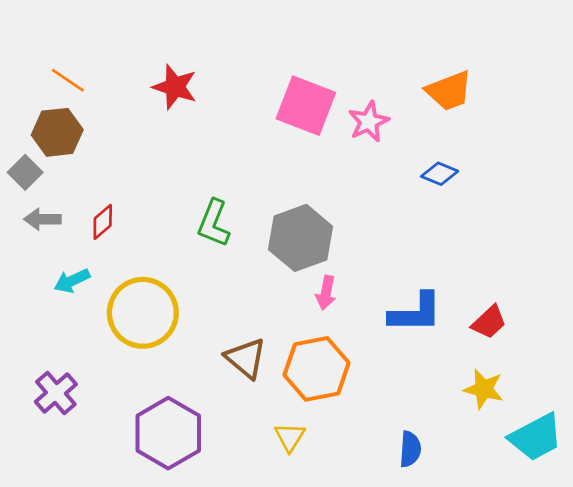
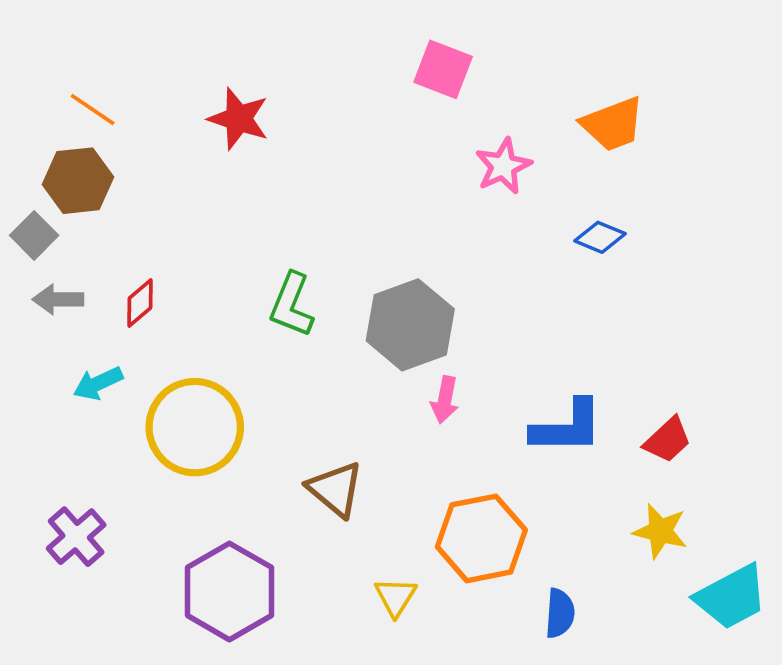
pink square: (306, 106) -> (443, 69), moved, size x0.7
orange hexagon: (317, 369) -> (481, 538), moved

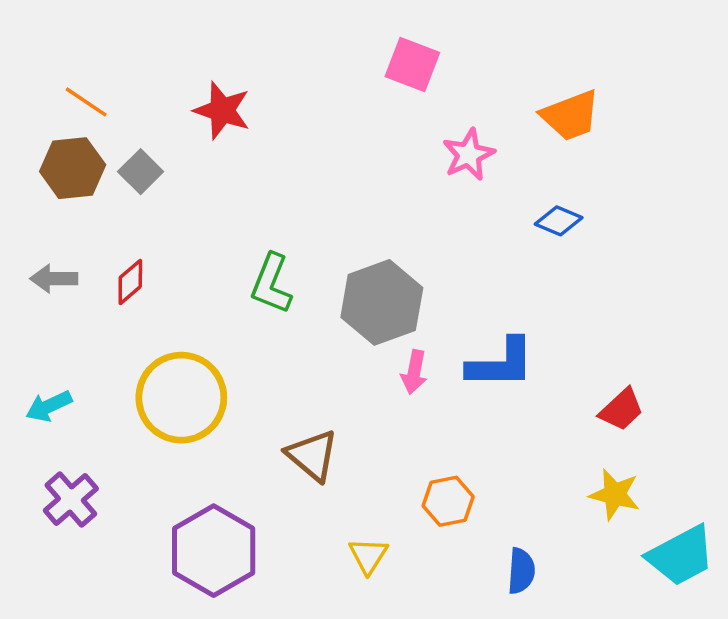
gray square: (34, 235) -> (141, 172), moved
cyan arrow: (98, 383) -> (49, 406), moved
blue L-shape: (567, 427) -> (501, 364), moved
orange hexagon: (481, 538) -> (448, 501), size x0.6

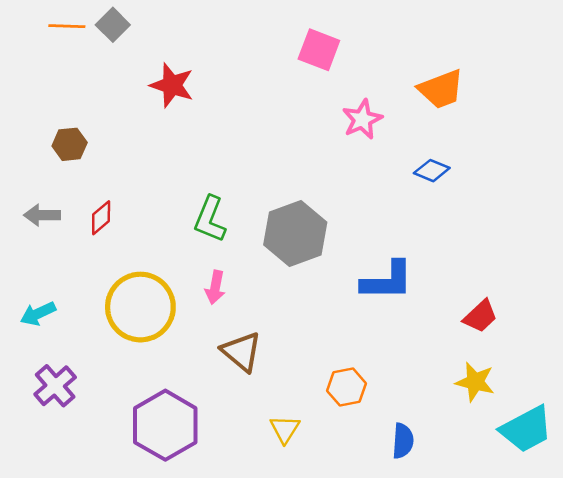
orange line: (86, 102) -> (67, 26), moved, turned -32
brown hexagon: (73, 168) -> (70, 144), moved, size x0.7
gray square: (141, 172) -> (113, 25), moved
pink arrow: (414, 372) -> (215, 287), moved

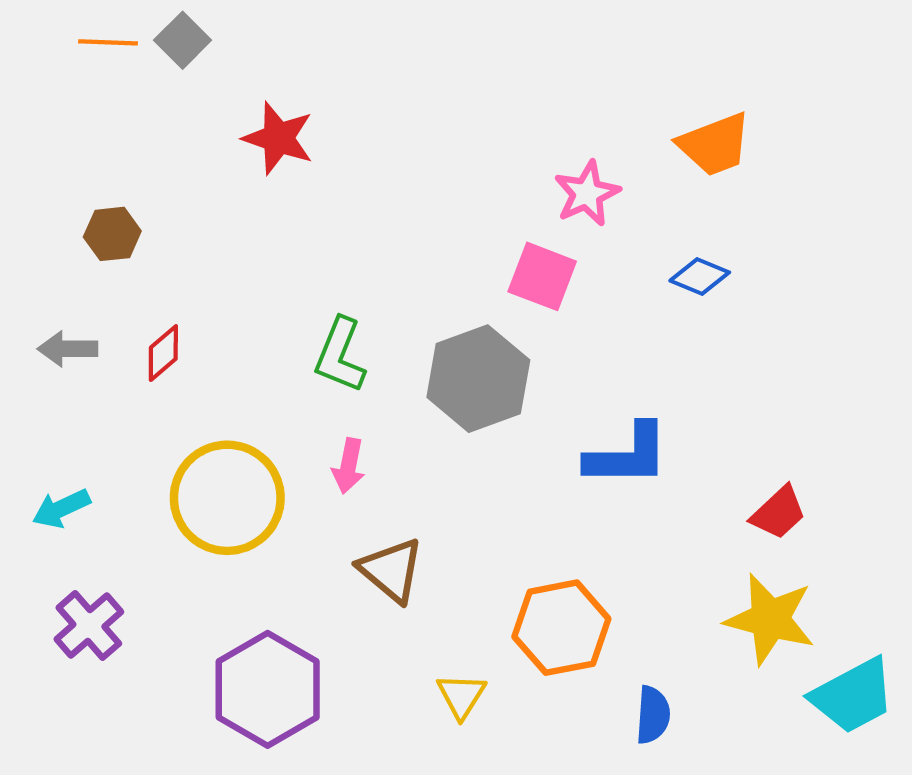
pink square: (319, 50) -> (542, 276), moved
yellow star: (475, 382) -> (770, 619), size x1.4
orange hexagon: (346, 387) -> (561, 628), size x1.5

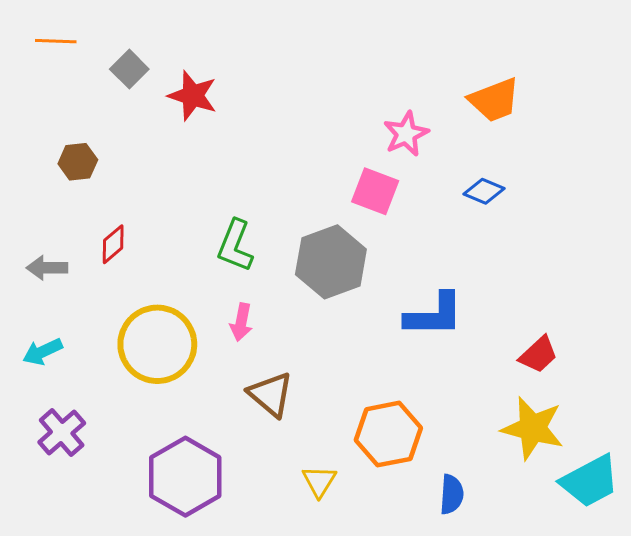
gray square: (183, 40) -> (129, 69), moved
orange line: (108, 42) -> (56, 41), moved
gray arrow: (68, 349) -> (47, 268), moved

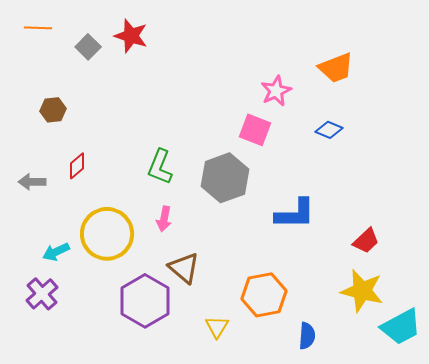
red star: (193, 96) -> (131, 36), moved
cyan arrow: (43, 352) -> (56, 252), moved
purple hexagon: (185, 477) -> (145, 301), moved

